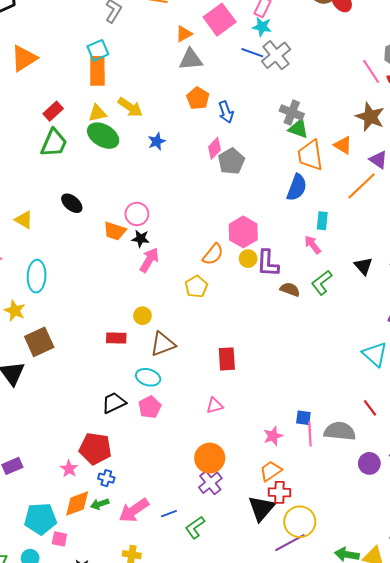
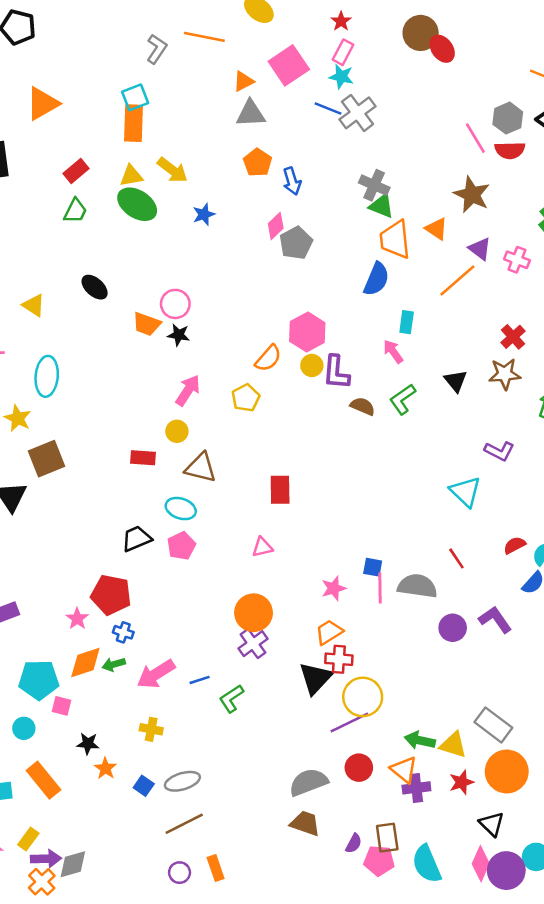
green trapezoid: (54, 143) -> (75, 211), size x0.7
pink arrow: (149, 260) -> (188, 390), moved
brown triangle: (163, 344) -> (201, 468), turned 32

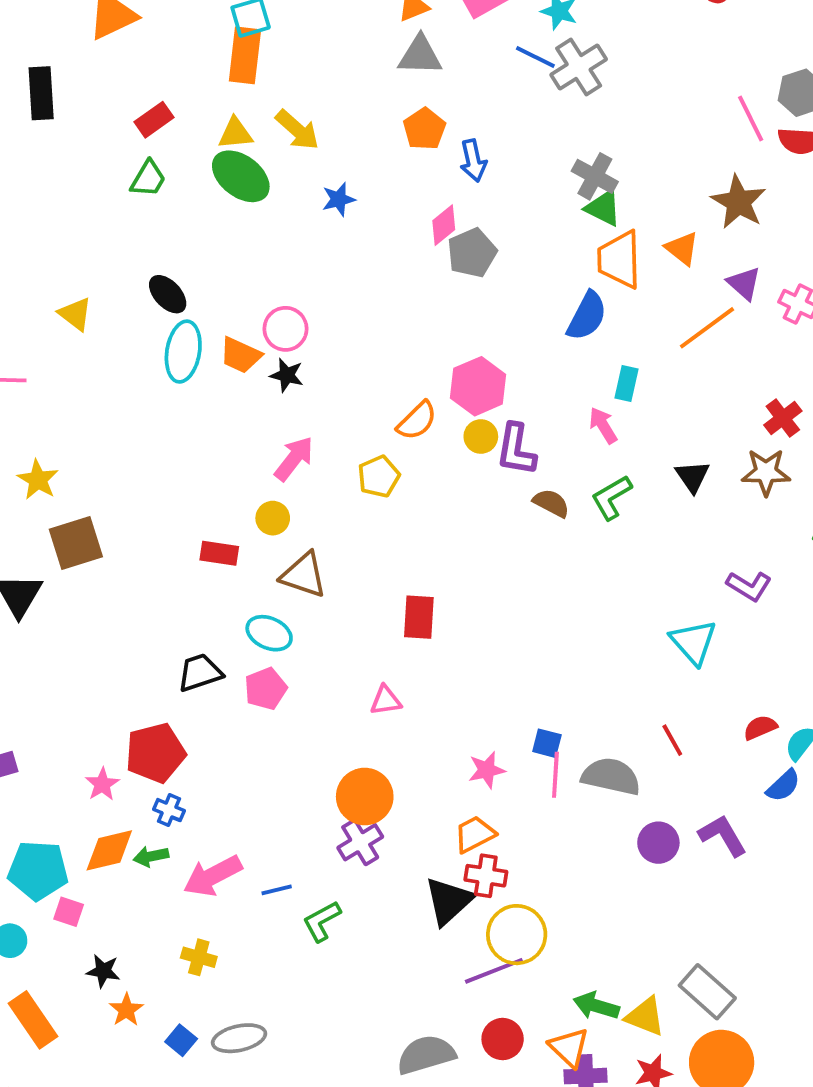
cyan ellipse: (47, 376) -> (183, 352), moved
red pentagon: (111, 595) -> (155, 753), turned -30

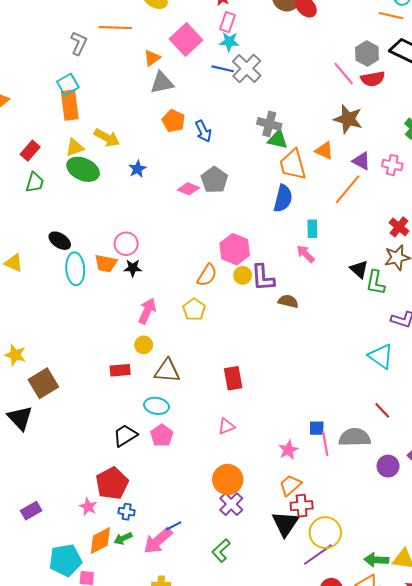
pink diamond: (444, 225) -> (188, 189), moved, turned 75
green L-shape: (611, 497) -> (376, 283), moved, turned -35
blue line: (277, 890) -> (174, 526), moved

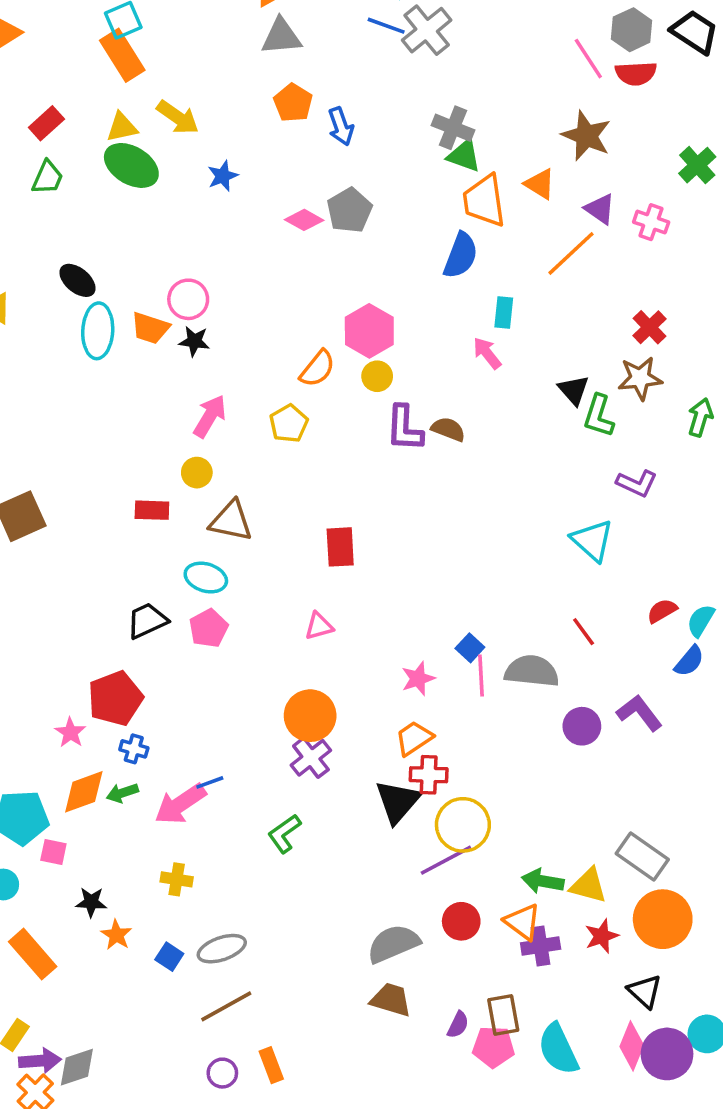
orange rectangle: (70, 105) -> (122, 55), turned -32
purple L-shape: (263, 278) -> (404, 428), moved
blue square: (317, 428) -> (470, 648), turned 35

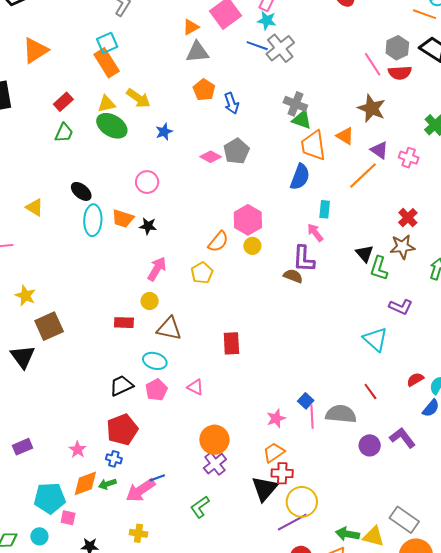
pink circle: (188, 299) -> (147, 182), moved
purple L-shape: (404, 428) -> (304, 259), moved
pink triangle: (319, 626) -> (195, 387), moved, turned 42
red pentagon: (115, 698) -> (122, 430), moved

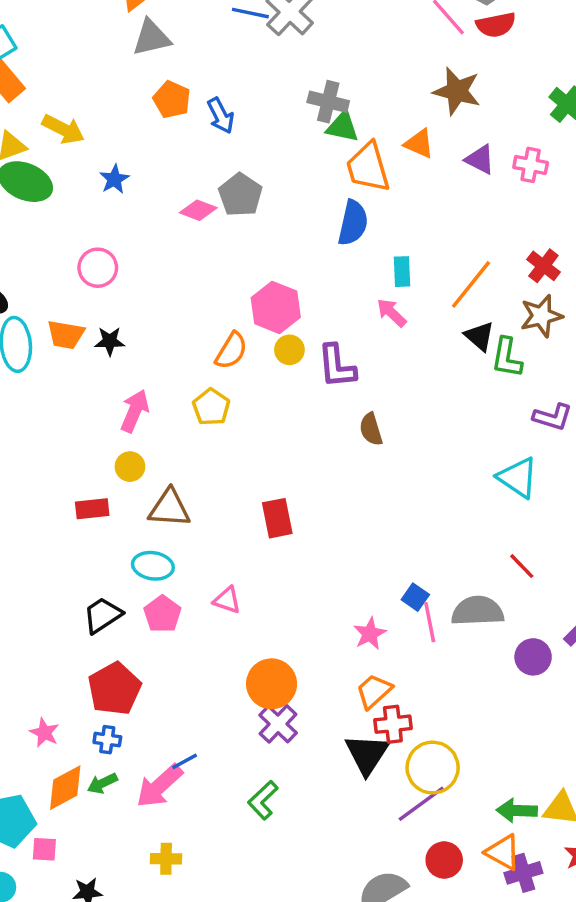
orange line: (363, 176) -> (471, 284), moved
purple L-shape: (304, 259) -> (337, 366), moved
brown semicircle: (293, 276) -> (371, 429), moved, turned -120

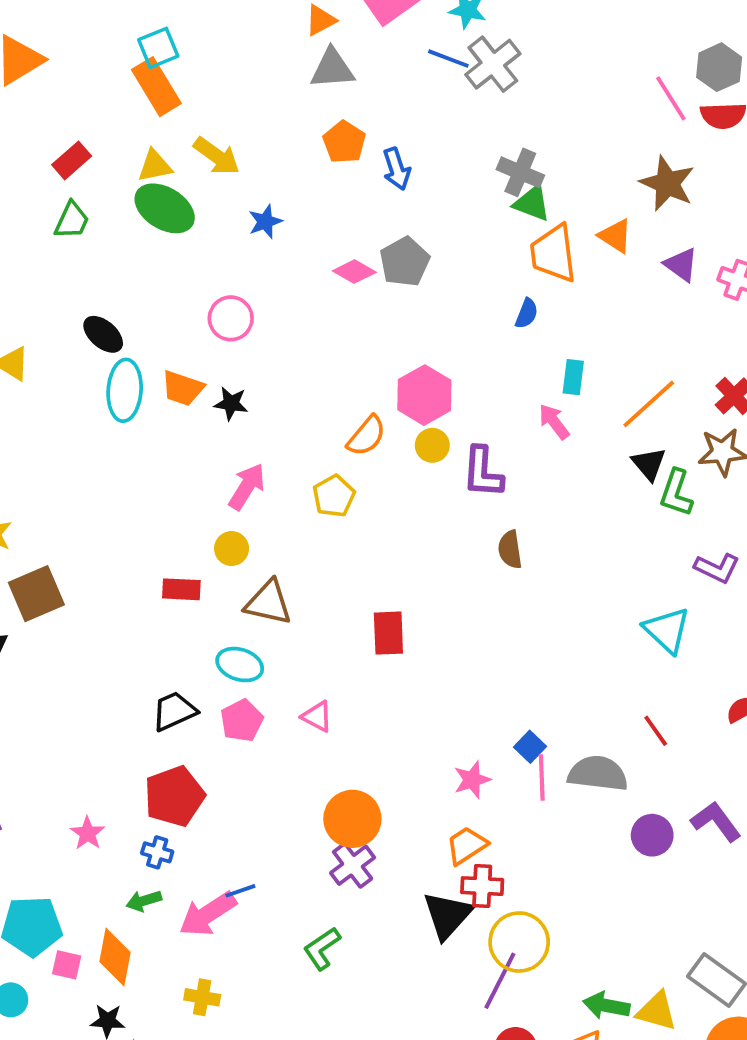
blue semicircle: (353, 223) -> (527, 313), size x0.6
orange diamond: (65, 788) -> (115, 957), moved, turned -60
purple line: (421, 804) -> (500, 981), turned -36

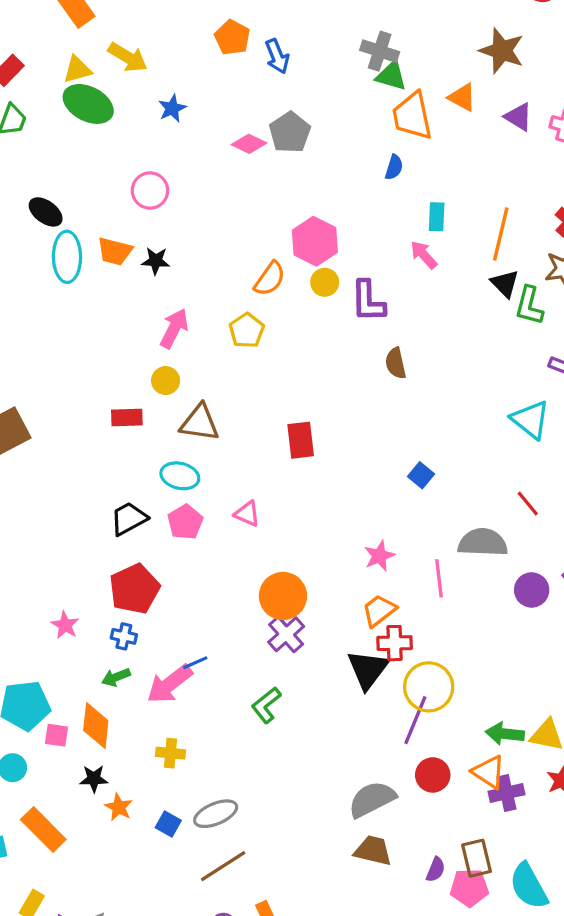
orange line: (649, 404) -> (501, 234), turned -30
blue square: (530, 747) -> (421, 475), moved
pink line: (542, 778) -> (439, 578), moved

